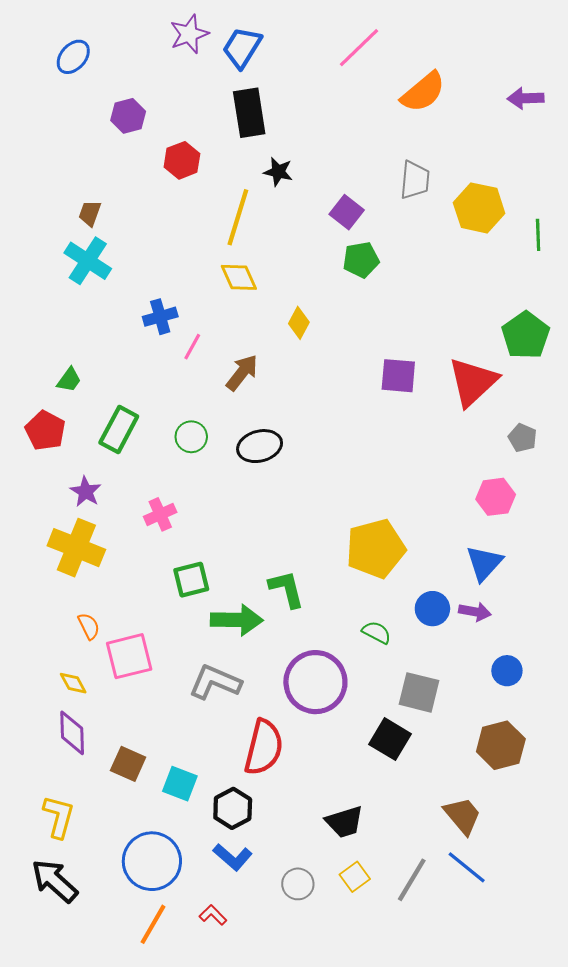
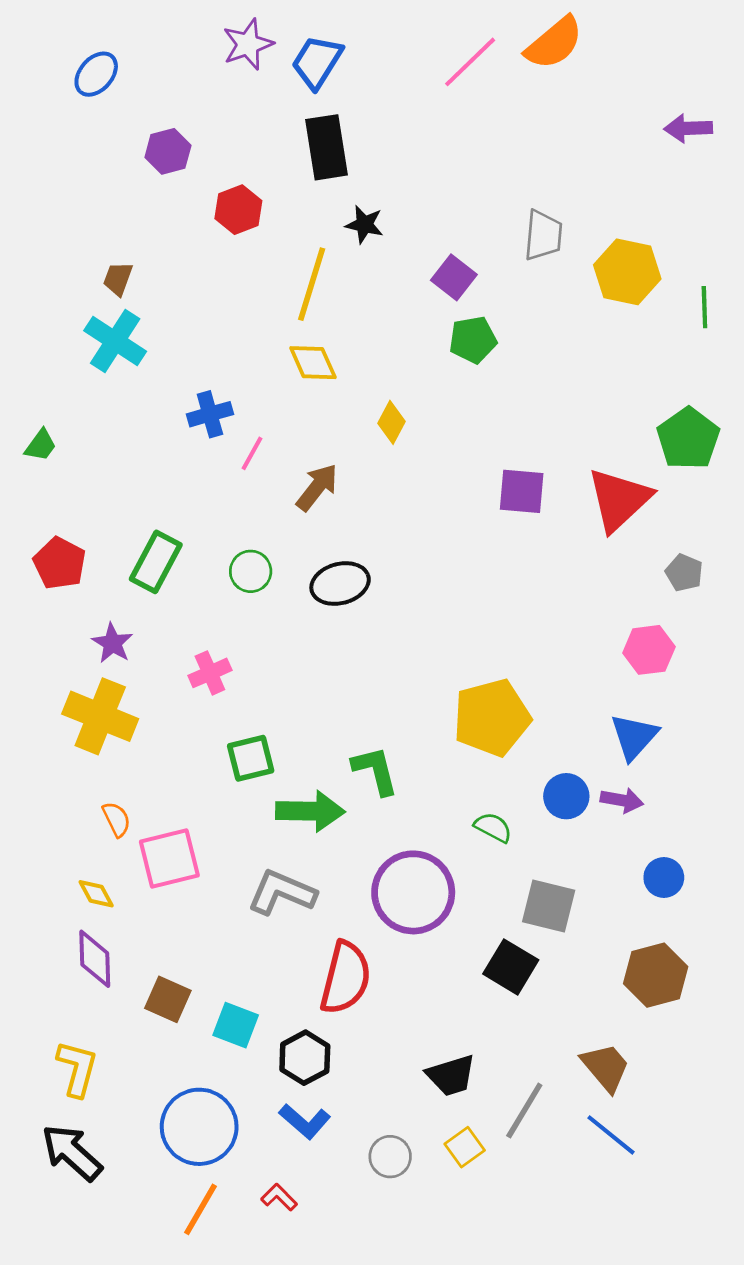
orange semicircle: (423, 92) -> (554, 43), moved
green trapezoid: (69, 380) -> (41, 445), moved
gray line: (412, 880) -> (524, 1111), moved

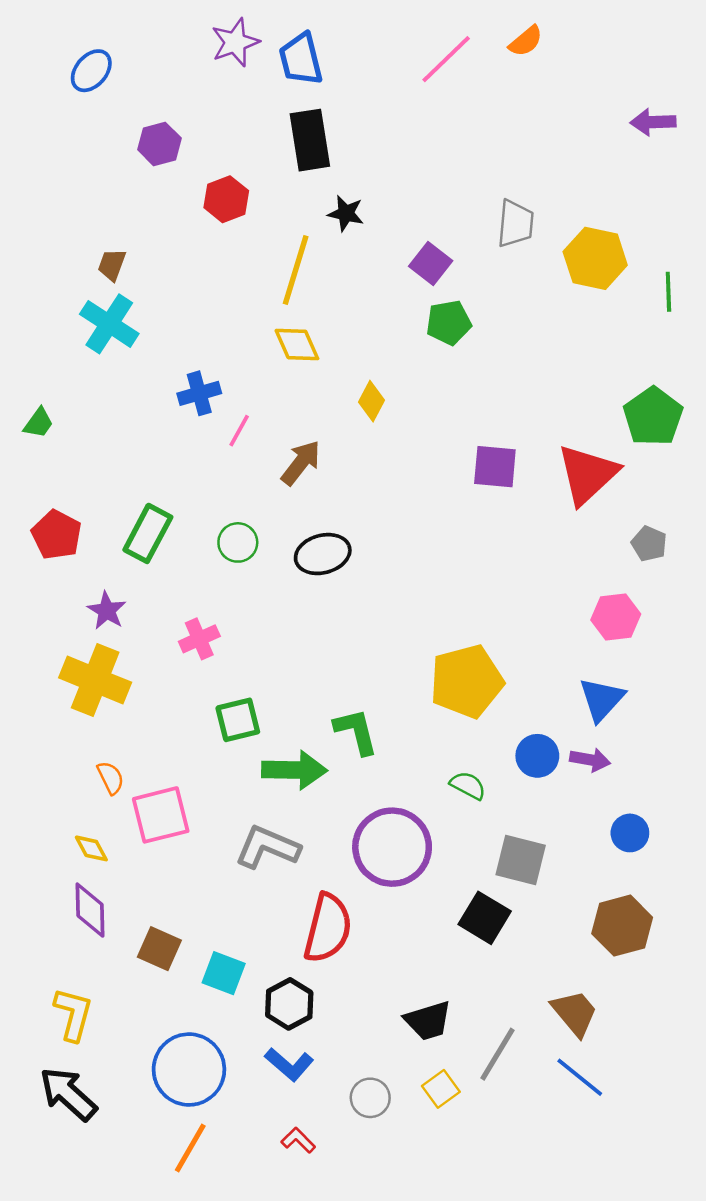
orange semicircle: (554, 43) -> (526, 41), size x0.6
blue trapezoid: (317, 62) -> (301, 59), turned -46
red L-shape: (279, 1197) -> (298, 1140), moved

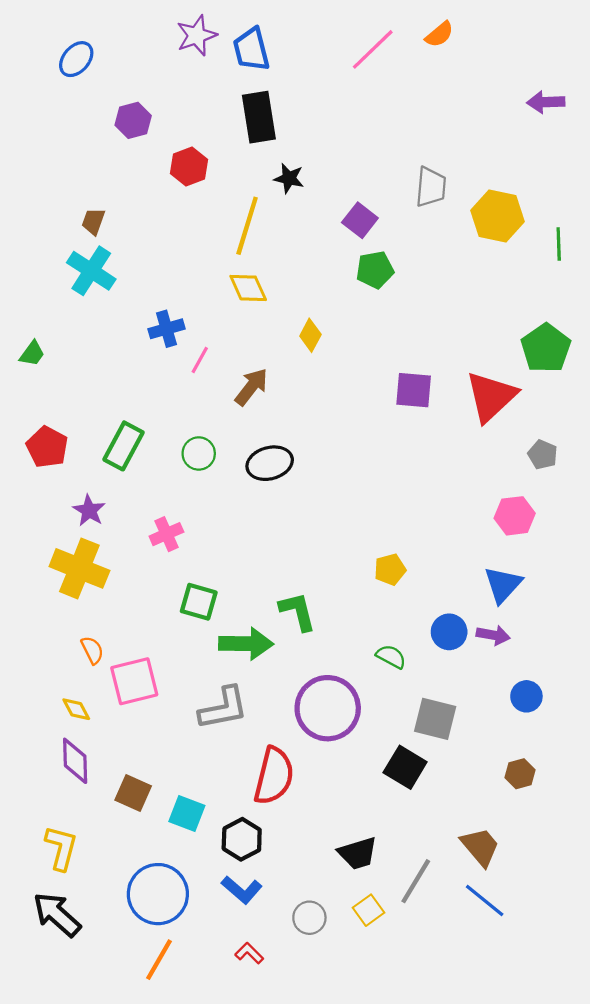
yellow pentagon: (467, 681) -> (390, 570), size x0.5
green square: (238, 720) -> (199, 602), turned 30
gray L-shape: (267, 847) -> (223, 708), turned 146
brown hexagon: (622, 926) -> (520, 774), size x0.6

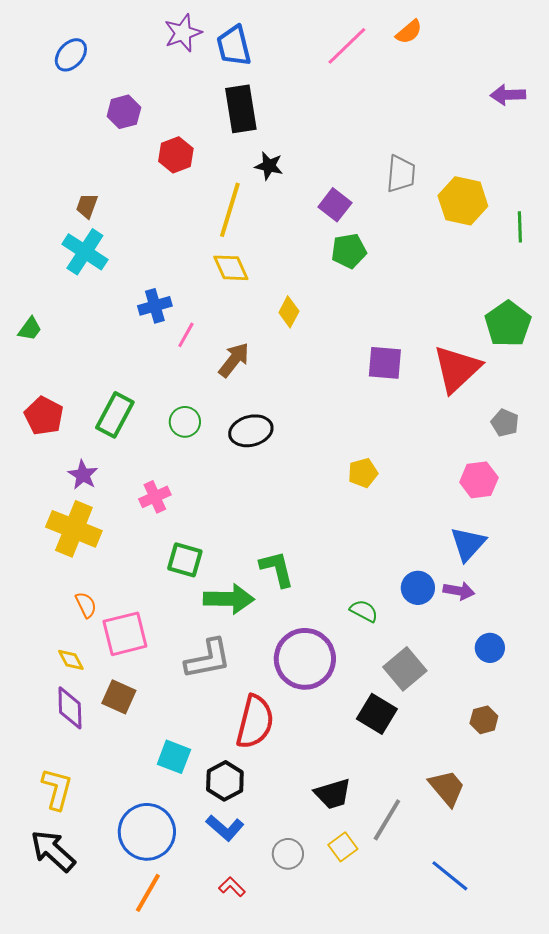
yellow pentagon: (390, 570) -> (363, 473), moved
gray square: (435, 719) -> (405, 669), turned 36
brown square: (133, 793) -> (119, 697), moved
blue line: (485, 901) -> (450, 876), moved

